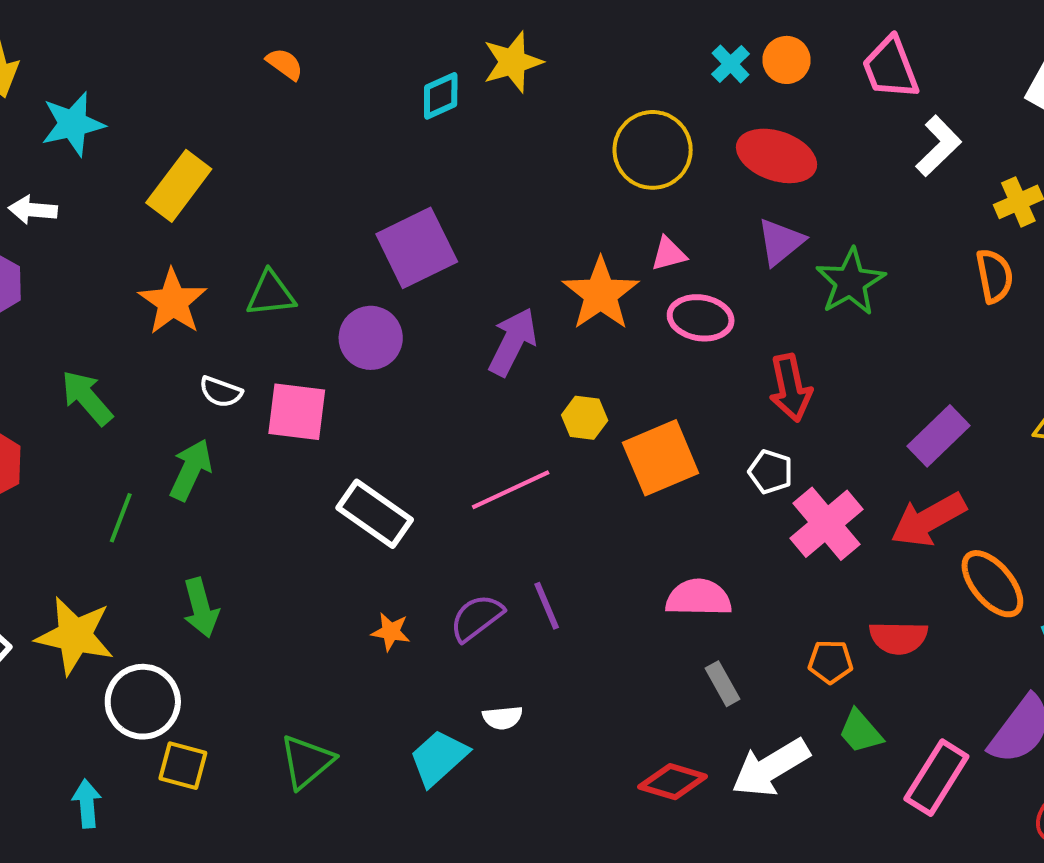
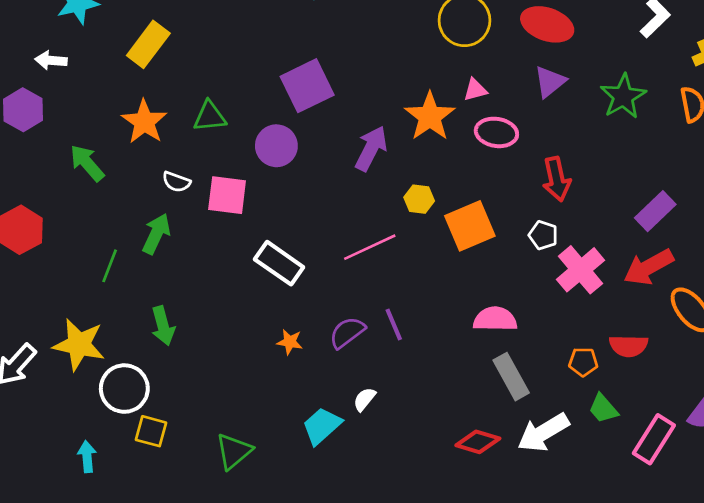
green star: (850, 282) -> (623, 96), moved
green arrow: (87, 398) -> (87, 163), moved
gray rectangle: (723, 684) -> (511, 377), size x1.6
white semicircle: (503, 718) -> (364, 399), turned 135
green triangle: (307, 762) -> (234, 451), moved

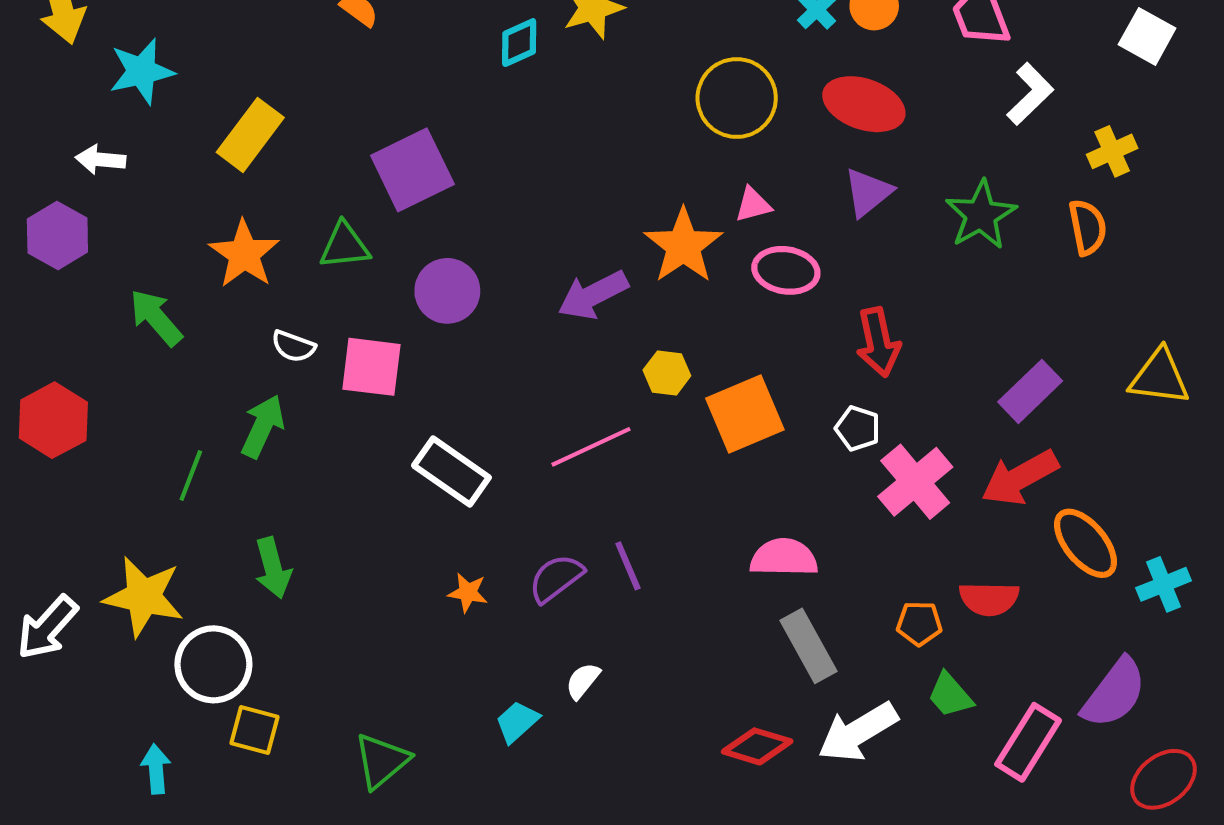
purple square: (307, 86) -> (412, 170), moved
purple arrow: (371, 148) -> (593, 295), turned -144
cyan trapezoid: (322, 426) -> (517, 722), size x0.7

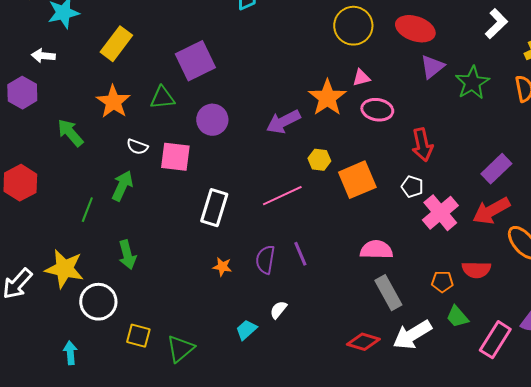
purple triangle: (868, 192) -> (432, 67), moved
white rectangle: (451, 471) -> (214, 208), turned 72
purple semicircle: (556, 578) -> (265, 260), turned -44
yellow square: (254, 730) -> (138, 336), moved

